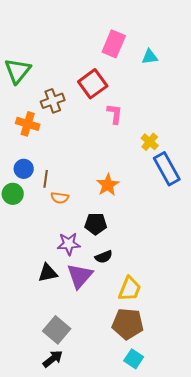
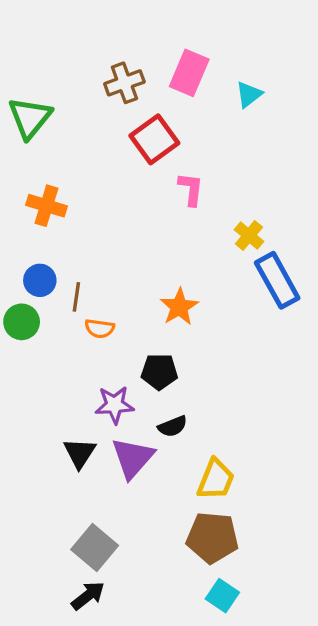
cyan triangle: (150, 57) -> (249, 94), turned -30
brown cross: (53, 101) -> (124, 83), moved
black triangle: (48, 273) -> (80, 453), turned -45

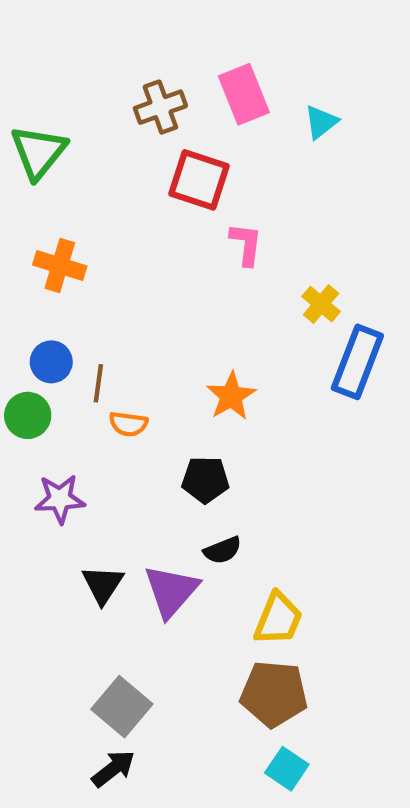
pink rectangle: (189, 73) -> (244, 94), turned -45
red square: (154, 139) -> (199, 180), turned -36
blue rectangle: (277, 280) -> (357, 362), turned 50
purple star: (115, 405) -> (60, 499), moved

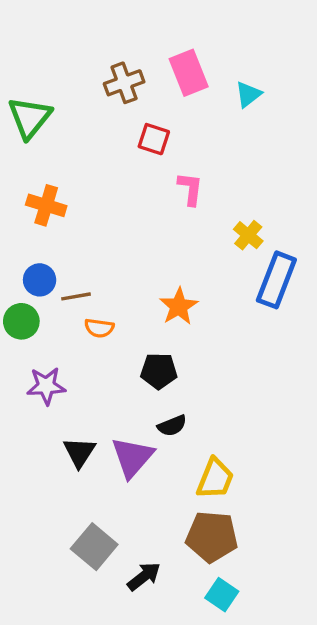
red square: (199, 180) -> (154, 139), size x0.7
brown line: (98, 383) -> (76, 296), turned 72
black arrow: (113, 769) -> (144, 576), moved

